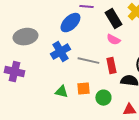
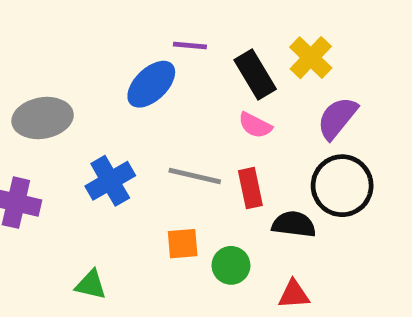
blue cross: (60, 52) -> (110, 181), moved
green triangle: (61, 92) -> (91, 285), moved

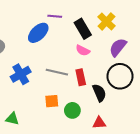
black semicircle: (294, 224) -> (99, 93), turned 60

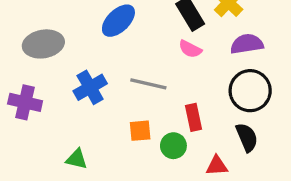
purple semicircle: (118, 47) -> (247, 44), turned 42
red rectangle: (81, 77) -> (193, 117), moved
black semicircle: (99, 93) -> (247, 137), moved

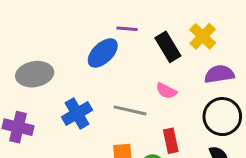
pink semicircle: (190, 49) -> (166, 91), moved

